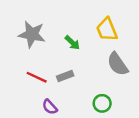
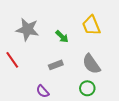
gray semicircle: (118, 64) -> (91, 64), moved
red line: (37, 77) -> (12, 60), moved, turned 30

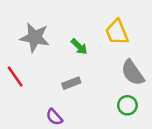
gray semicircle: (91, 64) -> (133, 73), moved
green circle: (87, 88) -> (127, 105), moved

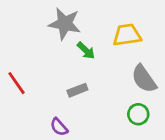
yellow trapezoid: (117, 32) -> (127, 35), turned 104
gray star: (35, 37) -> (65, 24), moved

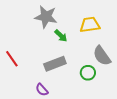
gray rectangle: (77, 90) -> (55, 64), size x1.5
green circle: (138, 114) -> (88, 73), moved

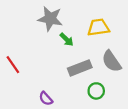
gray rectangle: (55, 64) -> (80, 68), moved
green circle: (88, 73) -> (96, 91), moved

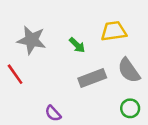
gray star: (50, 19) -> (31, 40), moved
green circle: (96, 91) -> (130, 108), moved

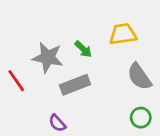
gray star: (31, 40) -> (48, 57), moved
gray rectangle: (92, 78) -> (75, 85), moved

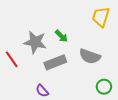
yellow trapezoid: (123, 34) -> (101, 17), moved, turned -65
gray semicircle: (139, 77) -> (90, 56), moved, turned -35

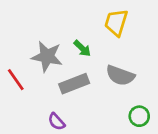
yellow trapezoid: (101, 17) -> (116, 23), moved

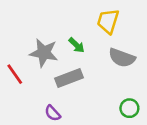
gray semicircle: (120, 75) -> (122, 58), moved

